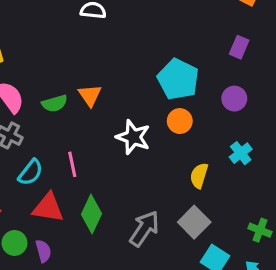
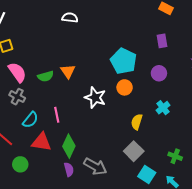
purple rectangle: (239, 47) -> (162, 41), turned -32
gray arrow: (144, 229) -> (95, 166), moved, turned 85
purple semicircle: (43, 251) -> (69, 169), moved

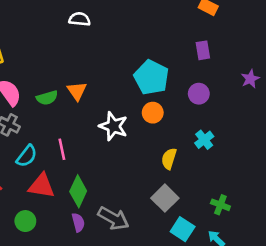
green circle: (20, 164) -> (25, 221), moved

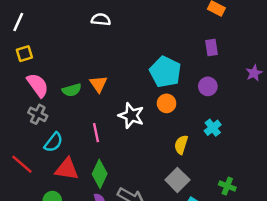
pink line: (62, 149) -> (96, 133), moved

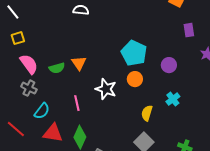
white line: (18, 22) -> (13, 12), turned -63
purple rectangle: (211, 47) -> (189, 30), moved

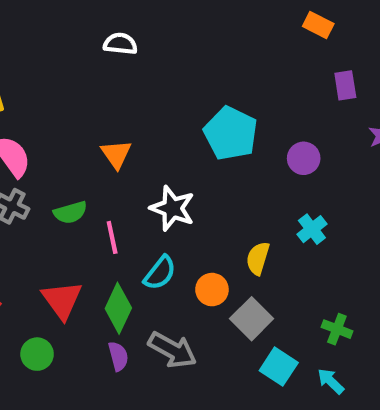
green semicircle: (57, 68) -> (70, 212), moved
orange circle: (135, 79) -> (212, 290), moved
cyan semicircle: (42, 111) -> (160, 273), moved
red triangle: (53, 133) -> (62, 300), turned 45

